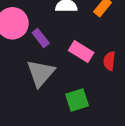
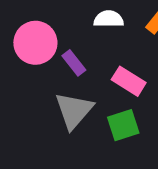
green square: (77, 100) -> (123, 125), moved

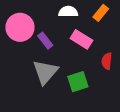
pink rectangle: (129, 81) -> (81, 39), moved

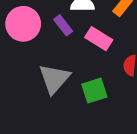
purple rectangle: (45, 41) -> (63, 25), moved

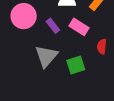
purple rectangle: (63, 25) -> (53, 26), moved

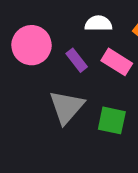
green square: (76, 65) -> (112, 120), turned 30

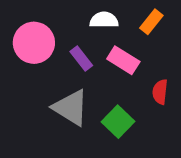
gray triangle: (67, 107) -> (71, 108), turned -39
green square: (112, 120) -> (118, 122), turned 32

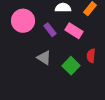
red semicircle: (160, 92) -> (91, 56), moved
gray triangle: (71, 108) -> (44, 58), size x0.7

